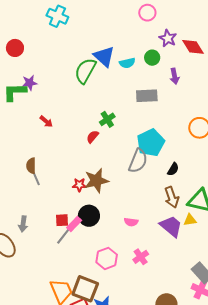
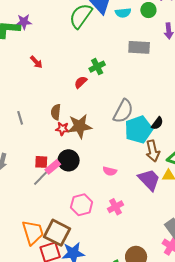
cyan pentagon: (151, 143) -> (139, 130), moved
brown semicircle: (31, 166) -> (56, 112), moved

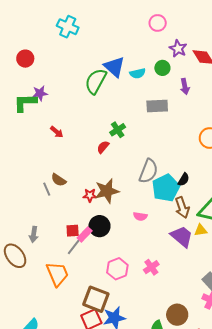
brown semicircle: (56, 112) -> (59, 180), moved, turned -56
pink semicircle: (110, 171) -> (140, 216), moved
orange trapezoid: (33, 232) -> (57, 274), moved

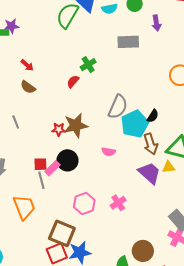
brown semicircle: (59, 180) -> (28, 87), moved
gray line: (74, 247) -> (41, 180), turned -54

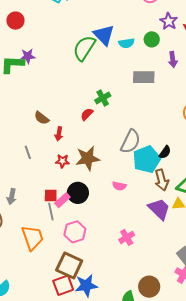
red arrow: (27, 65) -> (59, 134), moved, turned 56
red star: (59, 129) -> (62, 161), moved
pink hexagon: (84, 204) -> (75, 232), moved

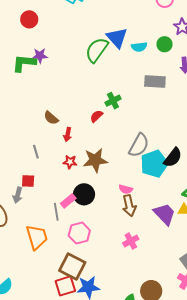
black semicircle: (165, 152) -> (173, 158), size x1.5
brown arrow: (162, 180) -> (129, 206), moved
red square: (51, 196) -> (28, 181), moved

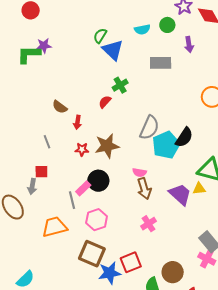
blue triangle: (117, 38) -> (113, 50), moved
green semicircle: (97, 50) -> (100, 36), size x0.6
orange trapezoid: (37, 237) -> (54, 227), turned -84
red square: (65, 286) -> (131, 262), moved

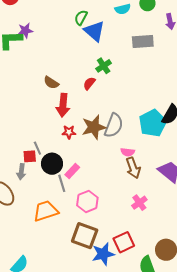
brown semicircle: (60, 107) -> (51, 83), moved
red arrow: (77, 122) -> (63, 105), size x1.6
gray semicircle: (149, 128) -> (114, 125), moved
gray line: (47, 142) -> (37, 148), moved
black circle: (98, 181) -> (52, 164), moved

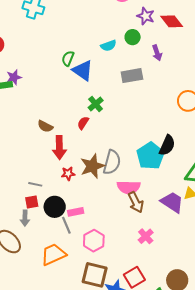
gray line: (37, 148) -> (35, 184), moved, turned -48
pink semicircle: (128, 152) -> (129, 187), size x1.6
pink rectangle: (72, 171) -> (76, 212), turned 42

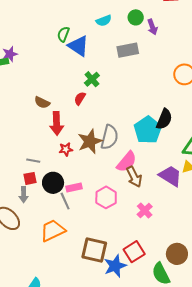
green circle: (133, 37) -> (136, 17), moved
pink semicircle: (129, 187) -> (127, 162), turned -50
pink hexagon: (94, 241) -> (106, 197), moved

